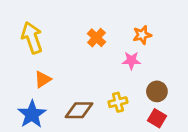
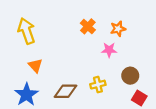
orange cross: (96, 38) -> (88, 26), moved
orange triangle: (43, 79) -> (35, 66), turned -40
red square: (157, 118) -> (139, 98), moved

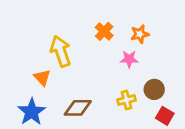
yellow arrow: (26, 31) -> (61, 51), moved
yellow cross: (98, 85) -> (127, 100), moved

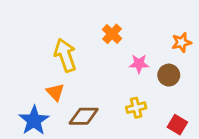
orange star: (140, 34) -> (182, 42), moved
orange triangle: (42, 78) -> (55, 92), moved
brown circle: (154, 89) -> (169, 75), moved

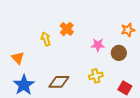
orange cross: (112, 34) -> (67, 29), moved
yellow arrow: (65, 55) -> (46, 39), size x0.6
orange triangle: (55, 92) -> (18, 58), moved

